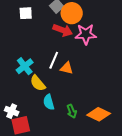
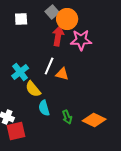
red arrow: (63, 30) -> (58, 36), turned -102

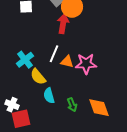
pink star: (81, 40) -> (86, 64), moved
orange diamond: (94, 120) -> (99, 108), turned 45

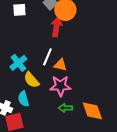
pink star: (86, 64) -> (60, 86), moved
cyan semicircle: (49, 96) -> (23, 99), moved
green arrow: (72, 105) -> (65, 108), turned 112

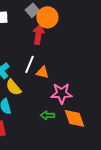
pink star: (60, 86) -> (61, 93), moved

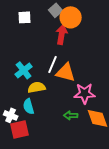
orange triangle: (42, 72) -> (66, 72), size x1.5
yellow semicircle: (13, 87) -> (37, 87), turned 120

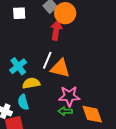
pink star: (85, 93) -> (69, 96), moved

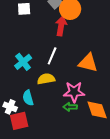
orange triangle: (60, 68) -> (88, 63), moved
yellow semicircle: (31, 83) -> (46, 79), moved

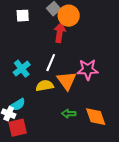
orange triangle: (88, 63) -> (67, 81), moved, turned 40
pink star: (74, 92) -> (88, 70), moved
cyan semicircle: (28, 98) -> (18, 105), moved, turned -105

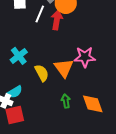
white line: (51, 63) -> (40, 14), moved
yellow semicircle: (45, 86) -> (42, 73), turned 72
green arrow: (69, 114) -> (66, 101), turned 80

